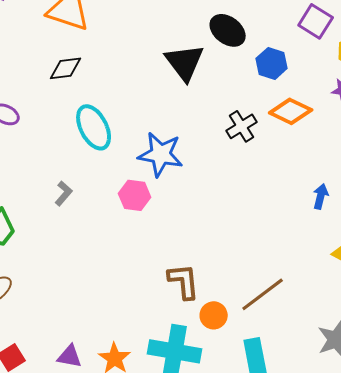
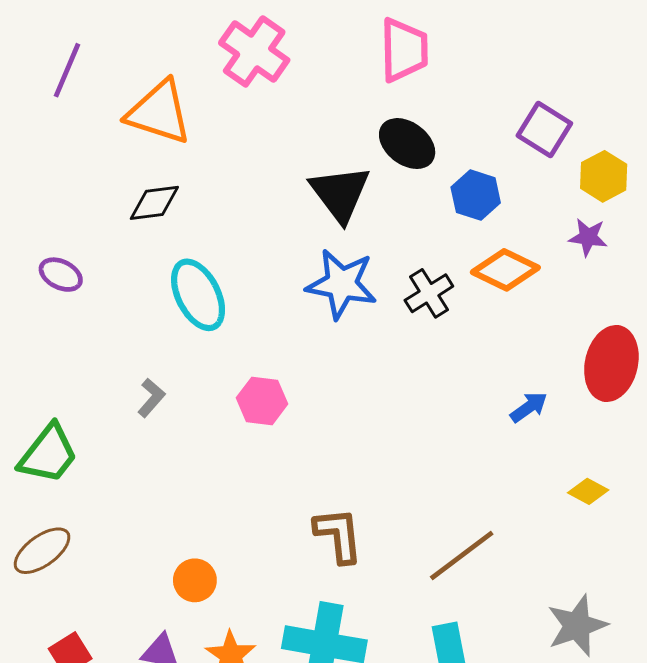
blue star: (161, 154) -> (342, 284), moved
blue arrow: (321, 196) -> (529, 407), moved, turned 40
orange circle: (214, 315) -> (195, 580), moved

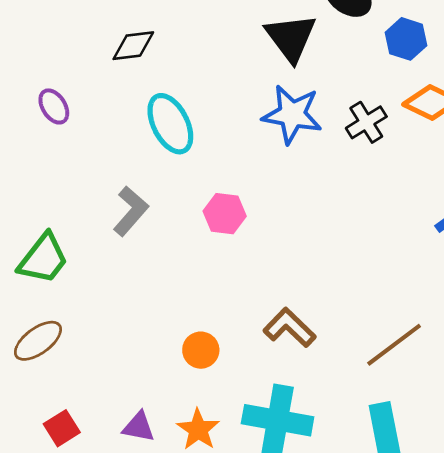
purple ellipse: (61, 275) -> (54, 106), turned 32
gray L-shape: (151, 398) -> (131, 211), size x1.5
brown L-shape: (338, 535) -> (289, 328), turned -40
orange circle: (195, 580) -> (201, 350), moved

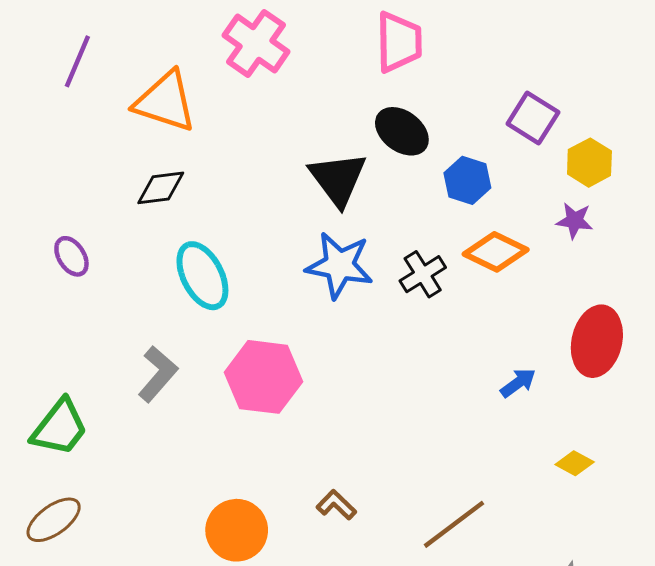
pink hexagon: (225, 214) -> (263, 377), size x1.6
brown L-shape: (289, 328) -> (336, 505), size x0.7
orange circle: (201, 350) -> (237, 530), size x1.5

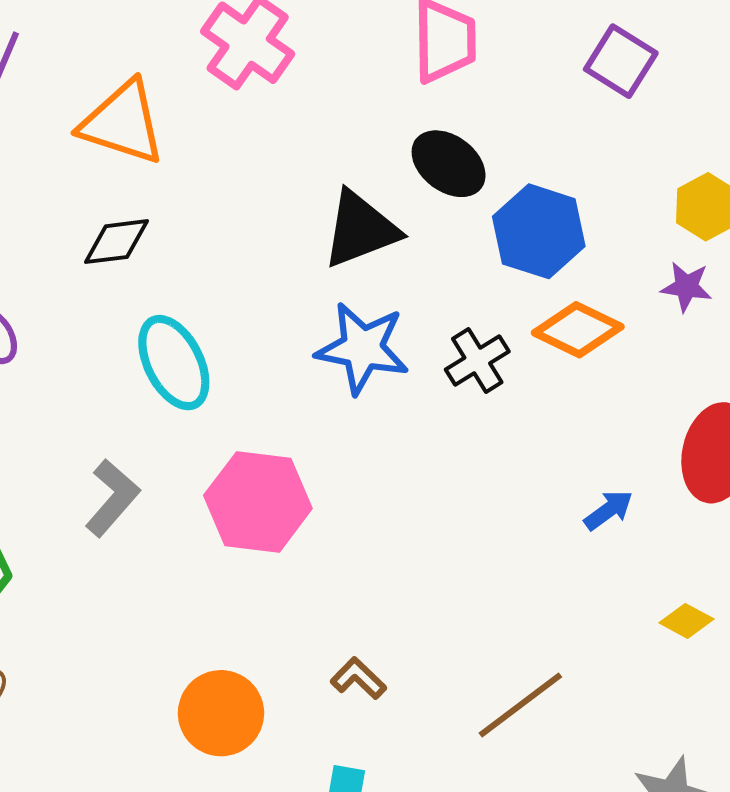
purple square: (533, 118) -> (621, 61), moved
black triangle: (338, 179) -> (360, 229), turned 46
blue hexagon: (467, 180) -> (539, 231), size x1.4

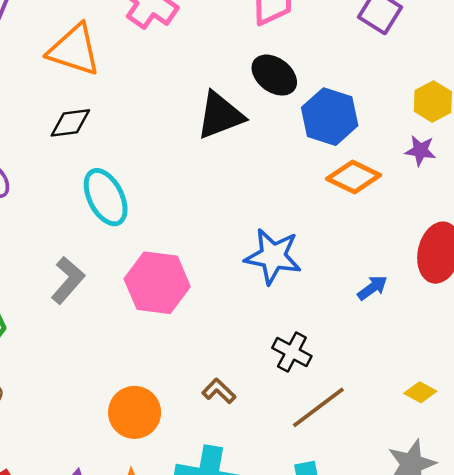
blue star: (362, 348) -> (273, 256), moved
black cross: (477, 361) -> (292, 352), moved, turned -30
yellow diamond: (686, 621) -> (420, 392), moved

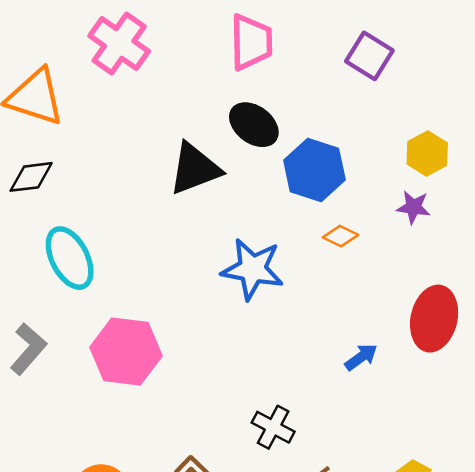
orange diamond: (354, 177) -> (341, 236), size x0.6
blue star: (273, 256) -> (253, 269), moved

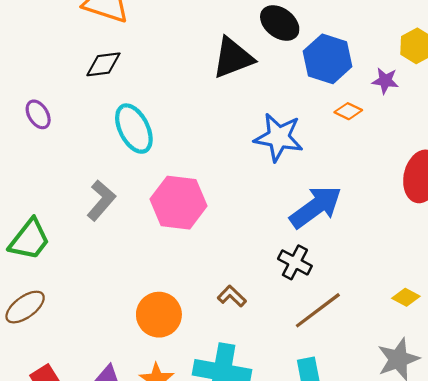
purple star: (413, 207) -> (385, 81), moved
blue arrow: (361, 357) -> (316, 207), moved, size x2.0

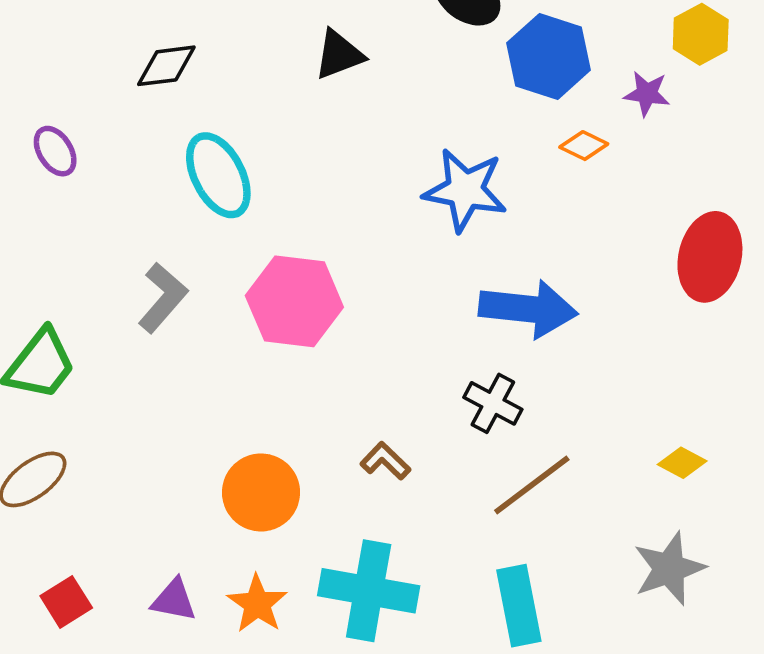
black triangle: (233, 58) -> (339, 55), moved, size x0.7
blue arrow: (316, 207) -> (528, 309), turned 42

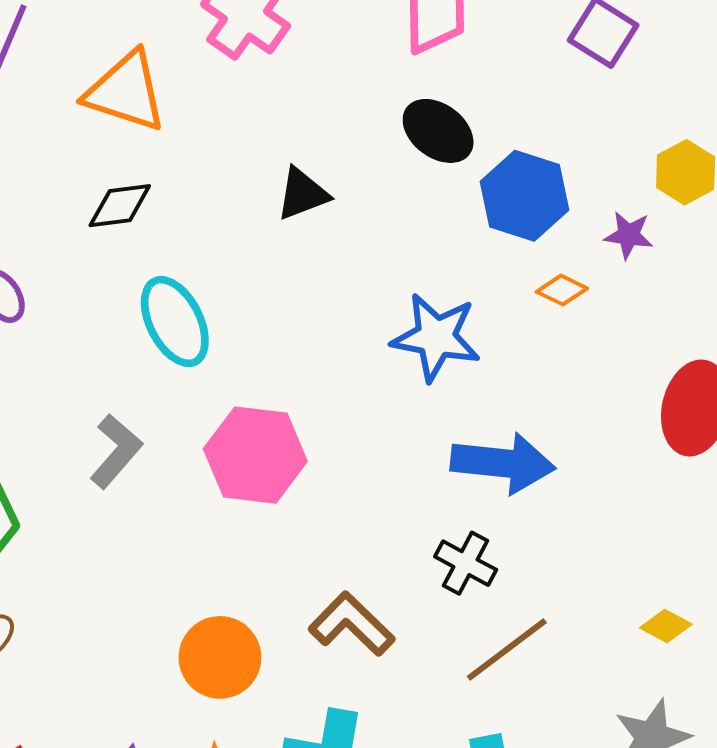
brown L-shape: (385, 461) -> (352, 624), size x1.6

